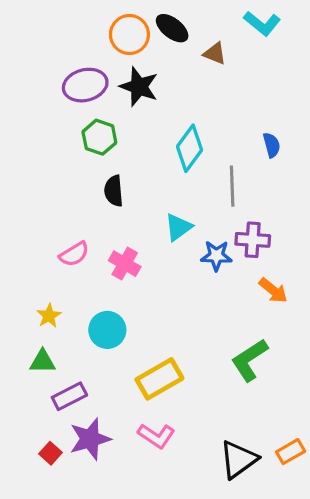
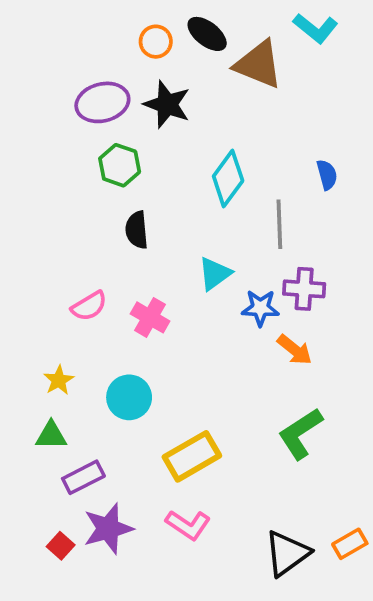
orange circle: (129, 34) -> (156, 42), size x0.7
brown triangle: (215, 53) -> (258, 64), size x1.8
orange arrow: (273, 290) -> (295, 350), moved

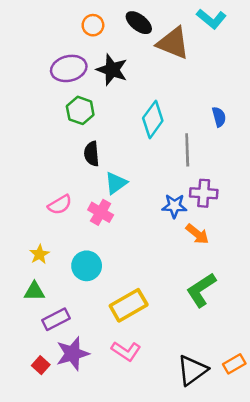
orange circle: (156, 42) -> (93, 25), moved
cyan triangle: (215, 274) -> (116, 183), moved

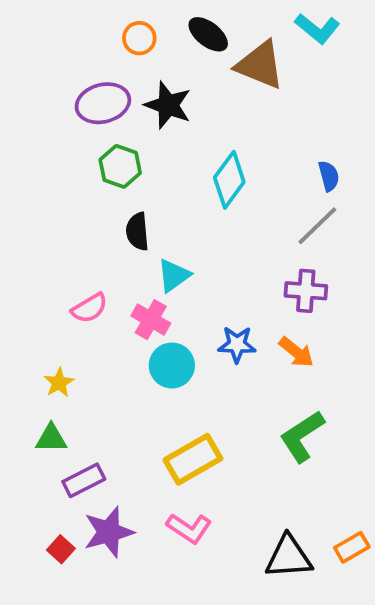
gray line: (187, 150) -> (317, 226), moved, turned 48
blue star: (174, 206) -> (237, 344), moved
cyan circle: (87, 266) -> (172, 365), moved
black triangle: (192, 370) -> (289, 557), turned 32

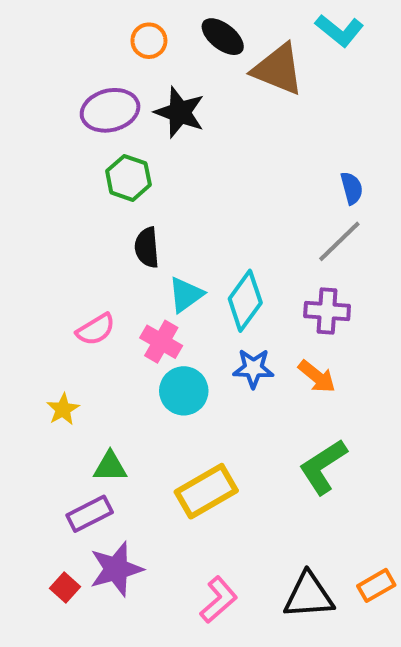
cyan diamond: (229, 180) -> (245, 301), moved
green triangle: (51, 438) -> (110, 467), moved
pink L-shape: (189, 528) -> (219, 600), moved, turned -75

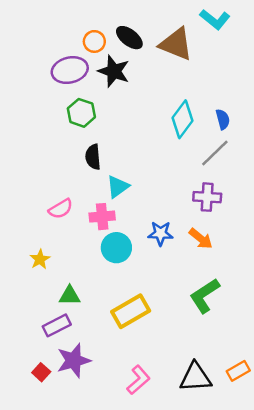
black ellipse: (223, 37) -> (129, 38), moved
orange circle: (149, 41) -> (94, 41), moved
cyan diamond: (245, 301) -> (183, 119), moved
pink cross: (161, 342) -> (102, 217), turned -35

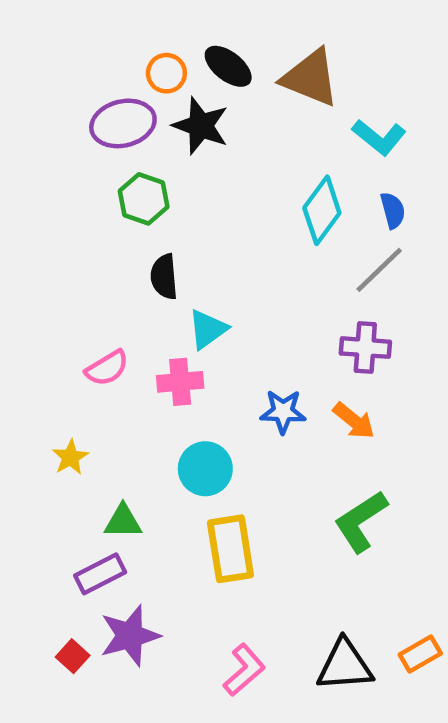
cyan L-shape: (215, 19) -> (379, 137), moved
cyan circle: (116, 248) -> (205, 469), moved
yellow rectangle: (131, 311) -> (230, 549), turned -69

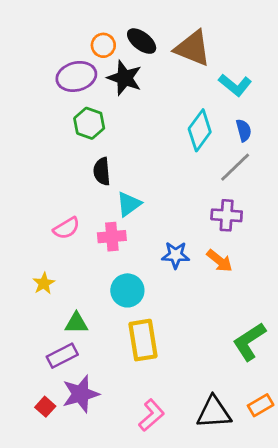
green L-shape: (361, 521) -> (249, 341), moved

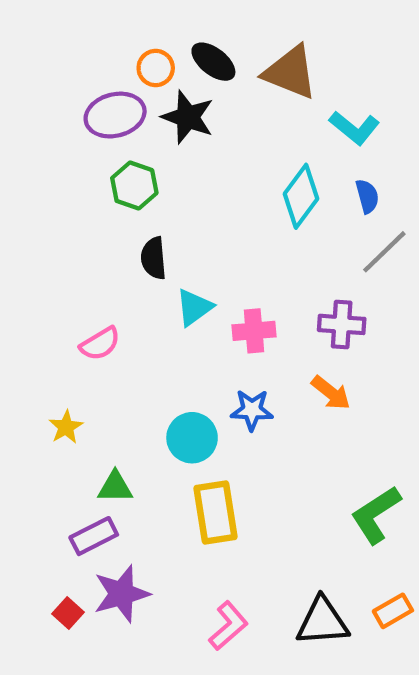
gray line: (235, 167) -> (384, 252), moved
pink cross: (112, 237) -> (254, 331), moved
blue star: (176, 255) -> (252, 410), moved

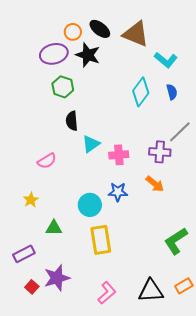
gray line: (384, 252) -> (180, 132), moved
purple rectangle: (94, 536) -> (24, 254), moved

